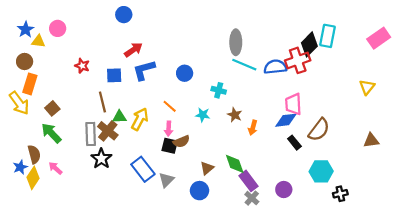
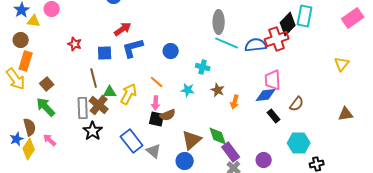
brown semicircle: (319, 130) -> (297, 104), size x0.7
brown triangle: (207, 168) -> (192, 140), size x1.5
gray triangle: (166, 180) -> (154, 151), turned -35

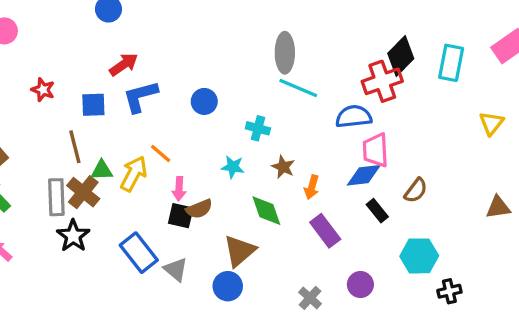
cyan rectangle: (305, 16) -> (451, 63), moved
blue semicircle: (256, 45) -> (354, 117), moved
orange line: (157, 82) -> (161, 154), moved
green diamond: (218, 136) -> (266, 211), moved
purple rectangle: (231, 152) -> (325, 231), moved

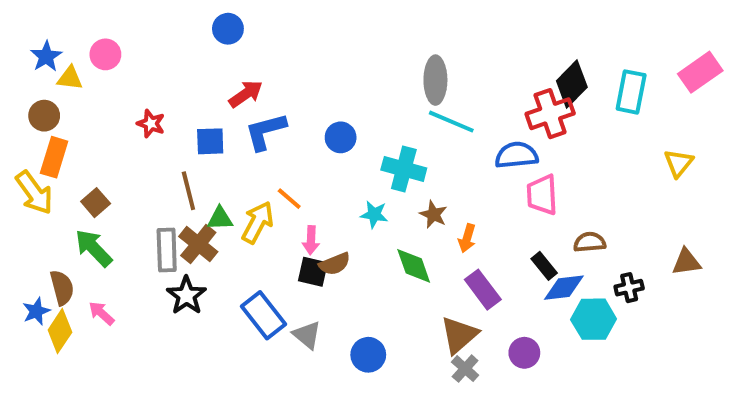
cyan cross: (258, 128) -> (404, 169), size x1.5
blue diamond: (364, 175) -> (564, 288), moved
brown semicircle: (416, 190) -> (590, 242), turned -132
brown triangle: (239, 251) -> (459, 335), moved
black cross: (449, 291) -> (629, 288), moved

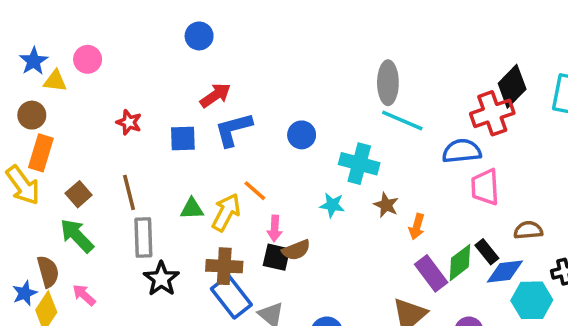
brown line: (188, 191) -> (129, 192), moved
brown cross: (198, 244) -> (224, 266), moved, turned -36
green diamond: (414, 266) -> (460, 263), moved, turned 72

